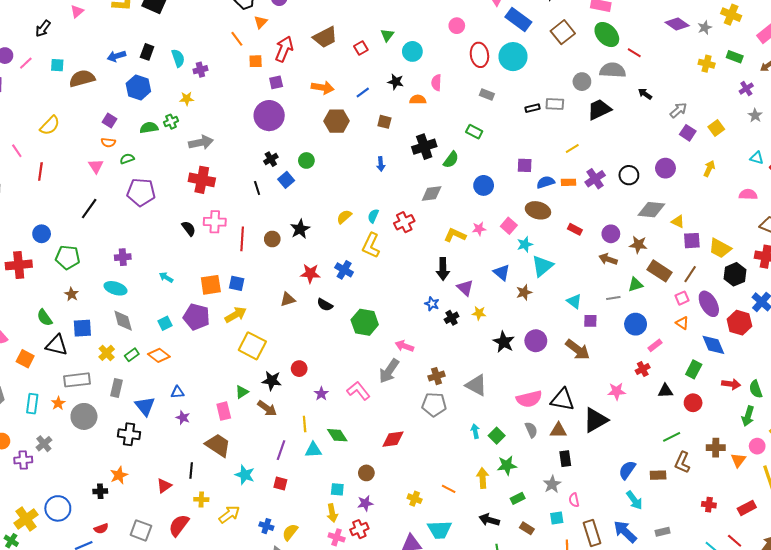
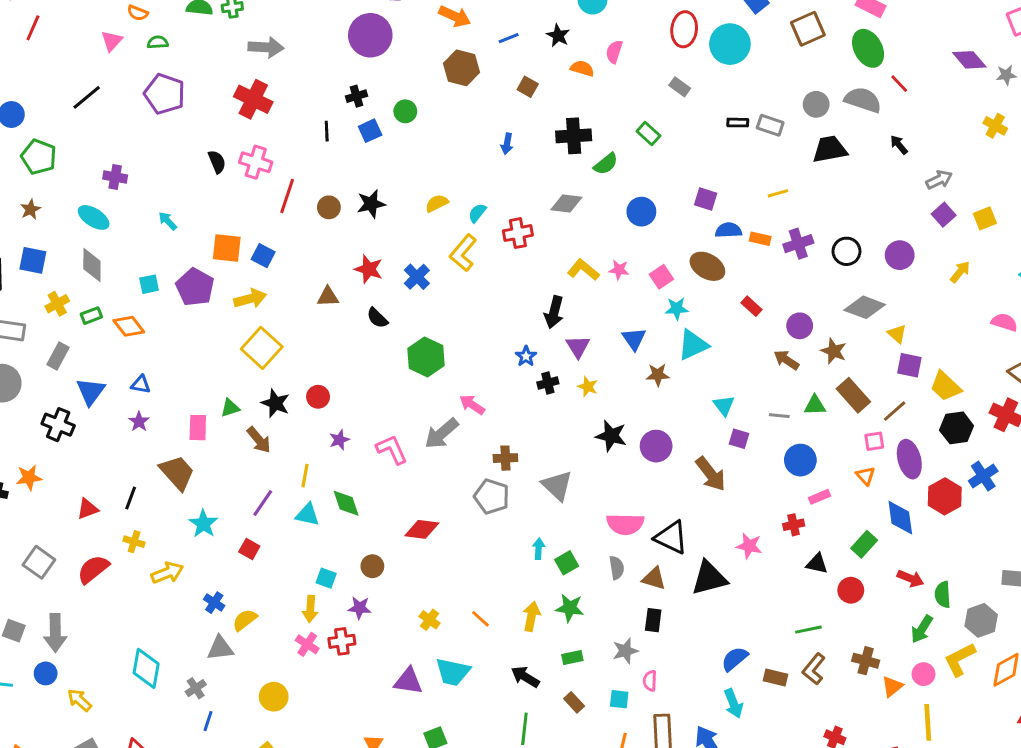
black star: (504, 342) -> (611, 436), turned -30

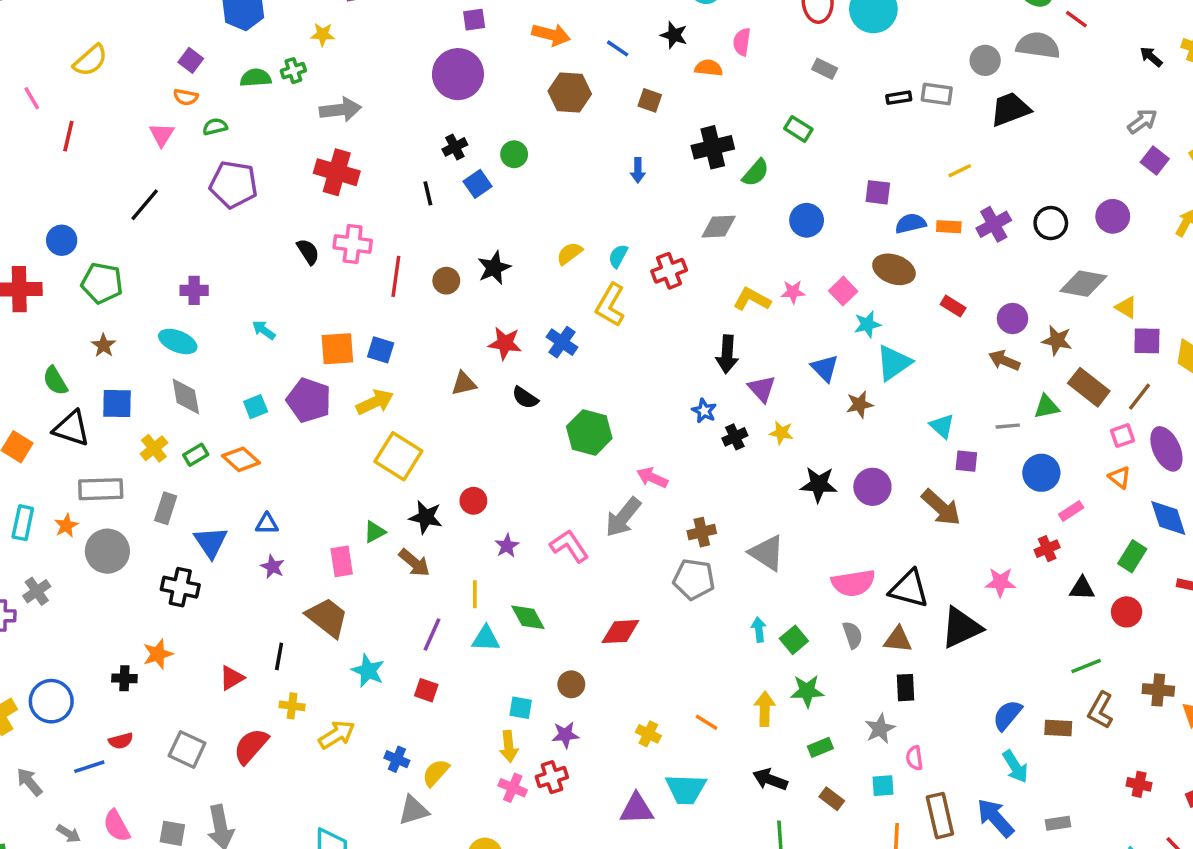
blue line: (509, 38) -> (618, 48), turned 66
black arrow: (899, 145) -> (1151, 57), moved

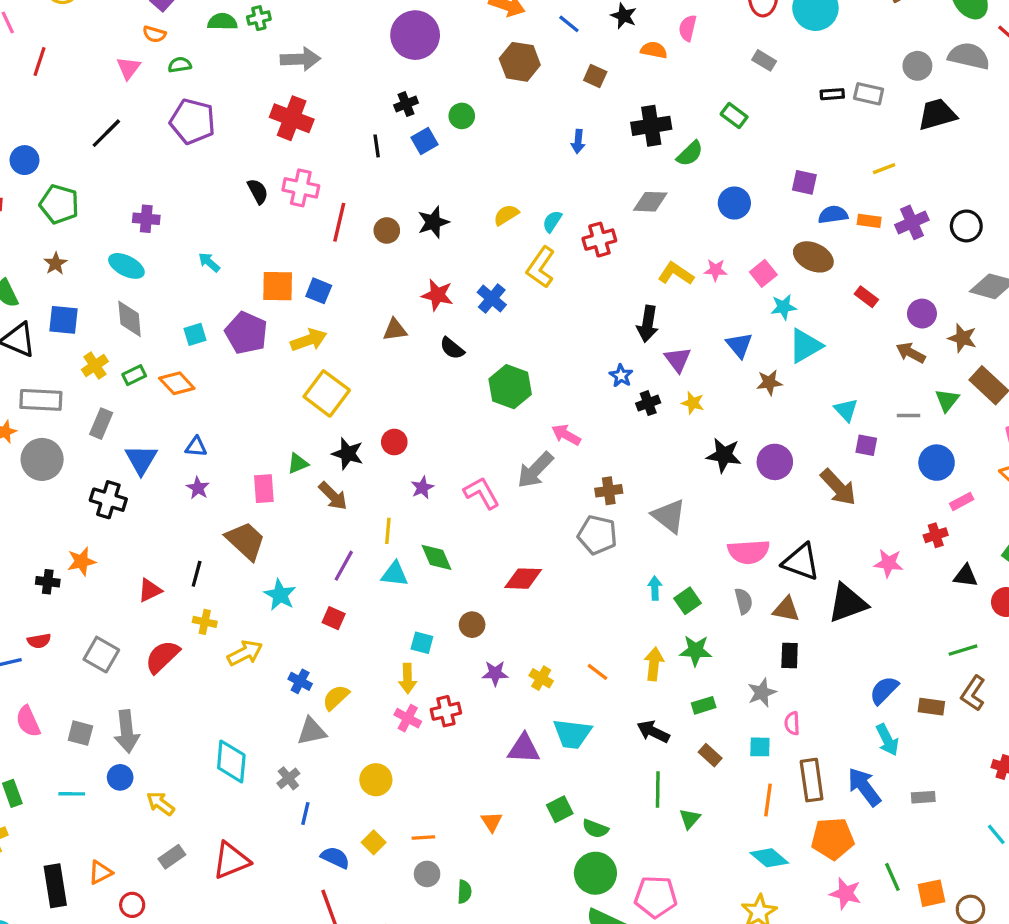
green triangle: (1047, 407) -> (947, 400), turned -45
purple star: (565, 735) -> (495, 673), moved

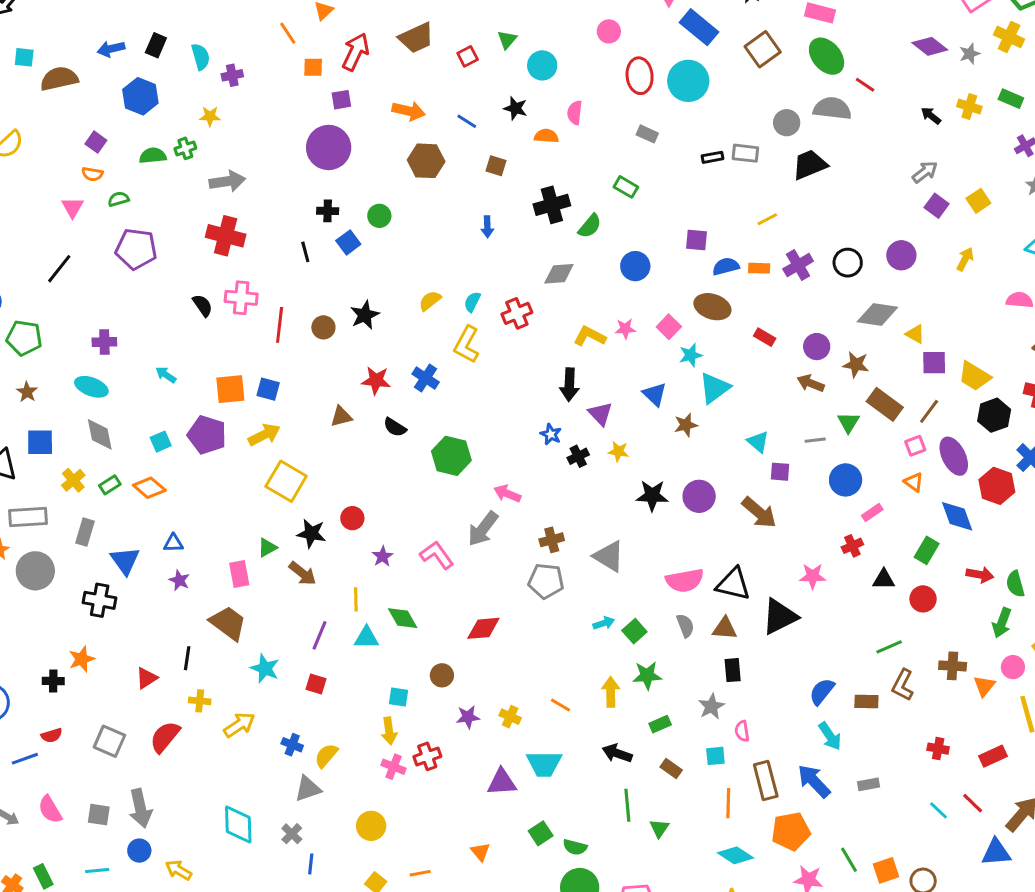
black cross: (406, 104) -> (328, 211), turned 30
cyan arrow: (655, 588) -> (604, 623), turned 80

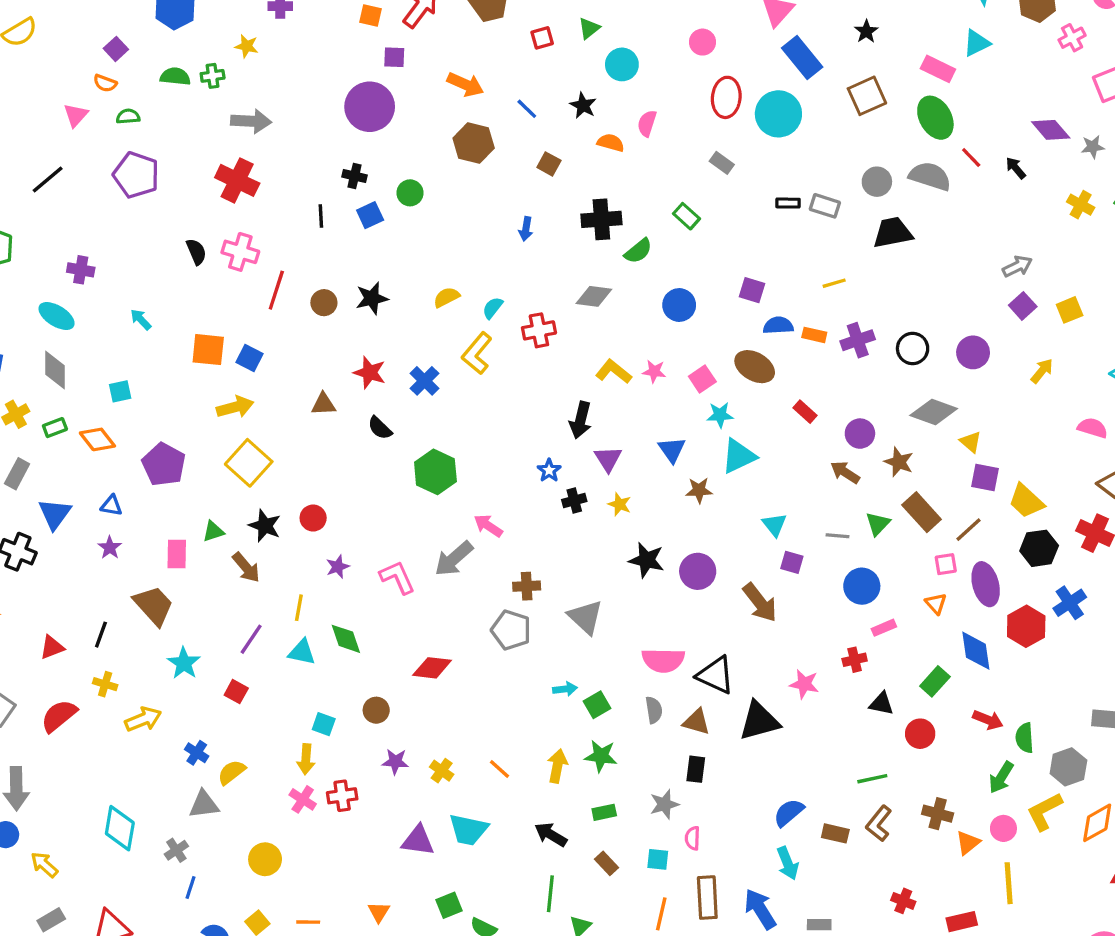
black arrow: (931, 116) -> (1016, 168), moved
purple pentagon: (207, 435) -> (164, 464), moved

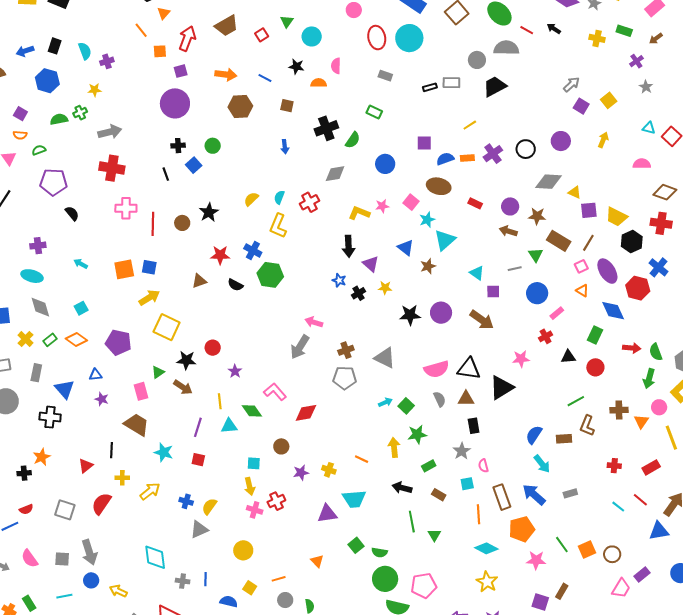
black semicircle: (196, 252) -> (72, 213), moved
green hexagon: (435, 472) -> (270, 275), moved
pink L-shape: (397, 577) -> (275, 392), moved
gray cross: (176, 850) -> (183, 581), moved, turned -32

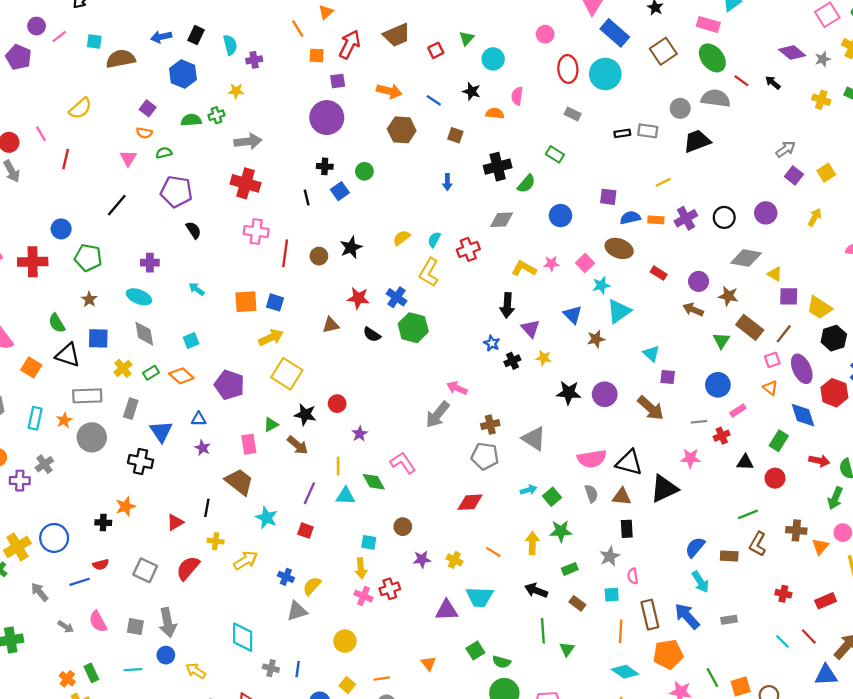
gray line: (515, 269) -> (699, 422), moved
red diamond: (306, 413) -> (470, 502), moved

